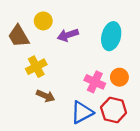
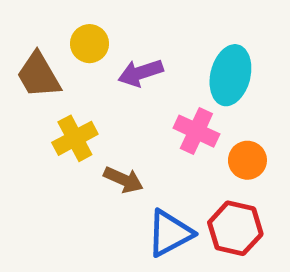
pink cross: (95, 82) -> (196, 131), moved
brown arrow: (46, 96) -> (124, 180), moved

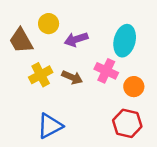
brown arrow: (124, 180) -> (72, 77), moved
blue triangle: (170, 233) -> (50, 126), moved

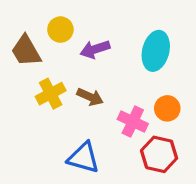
pink cross: (106, 71) -> (133, 122), moved
blue triangle: (50, 126) -> (83, 158), moved, turned 44

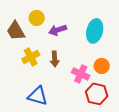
brown arrow: (90, 97) -> (55, 59), turned 63
blue triangle: (83, 158) -> (38, 96), moved

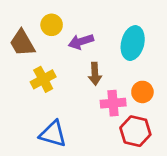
brown arrow: (55, 59) -> (95, 74), moved
pink cross: (81, 74) -> (113, 103), turned -30

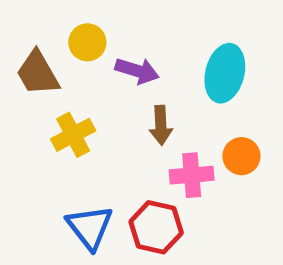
purple arrow: (81, 42) -> (137, 71), turned -145
red hexagon: (135, 131) -> (156, 227), moved
blue triangle: (53, 134) -> (90, 227), turned 36

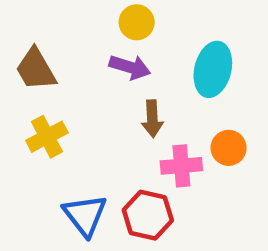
yellow circle: (87, 42) -> (137, 22), moved
yellow cross: (73, 135) -> (47, 137), moved

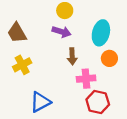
orange circle: (229, 148) -> (109, 58), moved
blue triangle: (85, 215) -> (40, 102), turned 40
red hexagon: (148, 215) -> (98, 102), moved

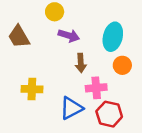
yellow circle: (65, 11) -> (55, 12), moved
yellow cross: (22, 65) -> (32, 89), moved, turned 30
blue triangle: (40, 102) -> (71, 108), moved

